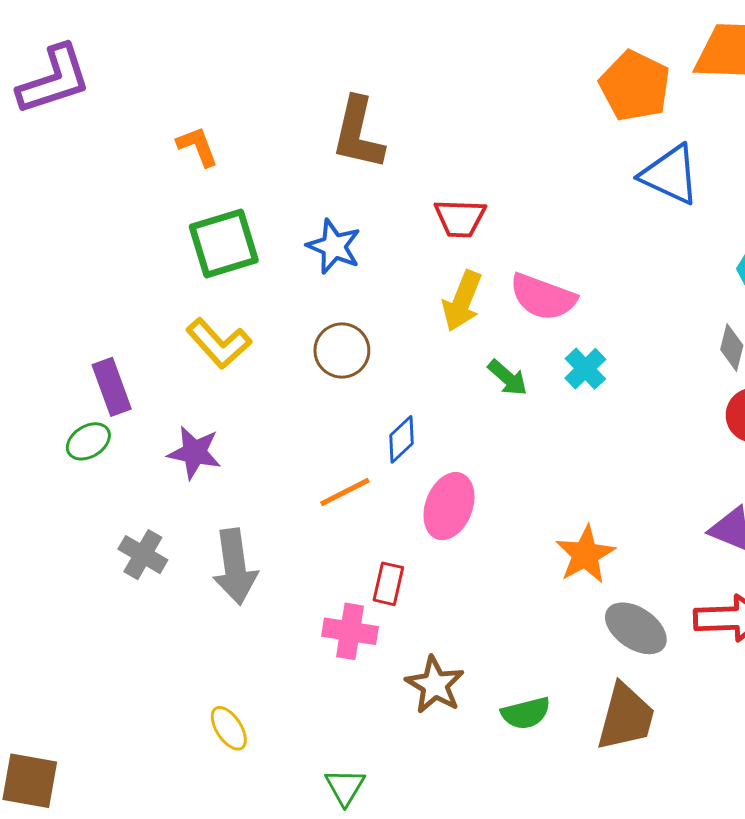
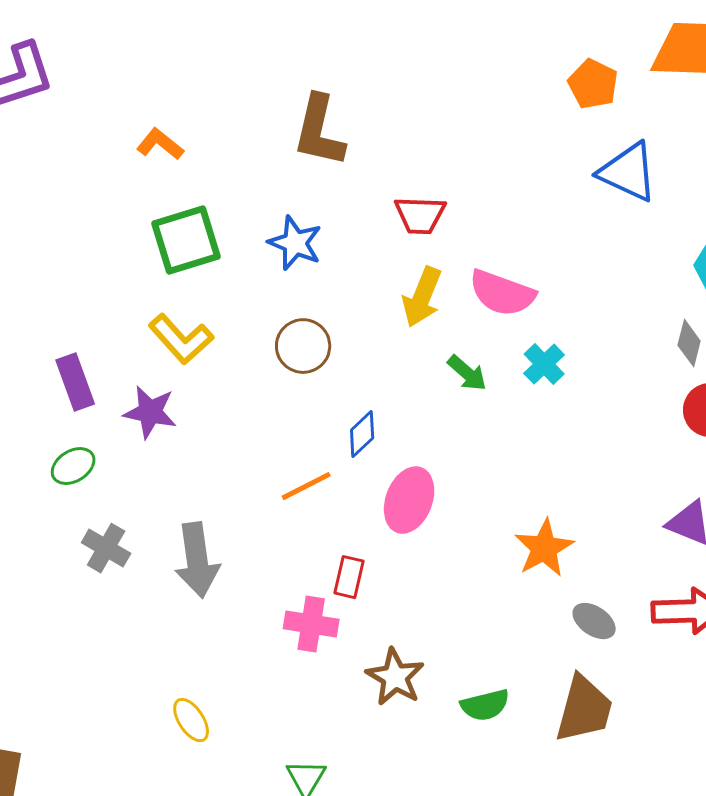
orange pentagon: (635, 86) -> (593, 84), size x0.7
orange L-shape: (197, 146) -> (160, 144), turned -30
green ellipse: (88, 441) -> (73, 466), moved
purple star: (194, 453) -> (150, 412), moved
gray ellipse: (636, 628) -> (594, 621), size x0.7

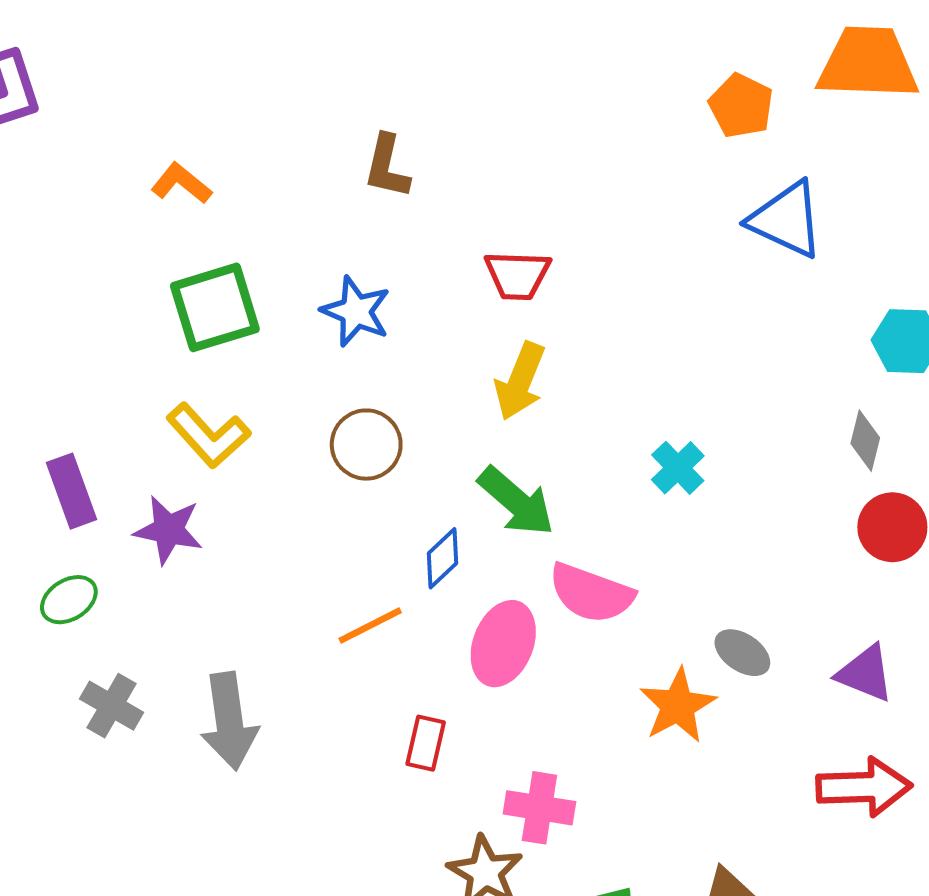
brown L-shape: (319, 131) -> (387, 167), size x0.7
pink semicircle: (502, 293) -> (591, 593), moved
green arrow: (467, 373) -> (516, 501), moved, size x1.5
gray ellipse: (594, 621) -> (742, 653), moved
pink cross: (311, 624) -> (539, 808), moved

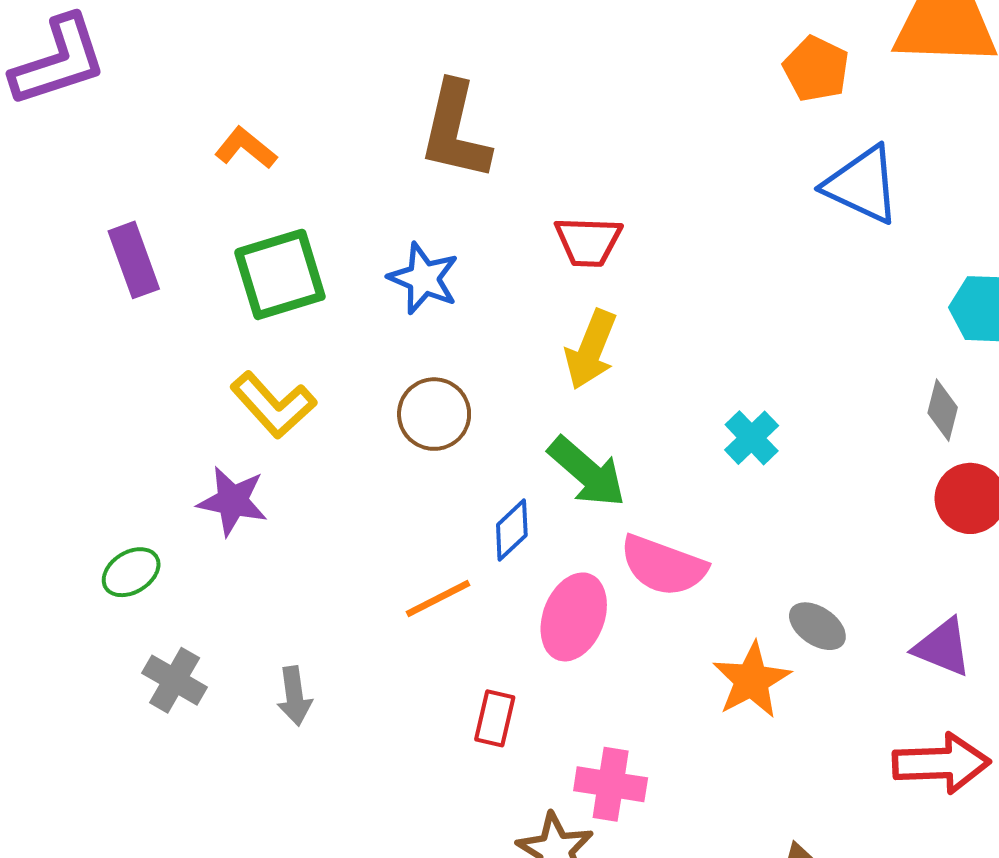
brown L-shape: (387, 167) -> (455, 131), size x1.5
purple rectangle: (71, 491) -> (134, 260), moved
gray arrow: (229, 721) -> (294, 696), size x0.6

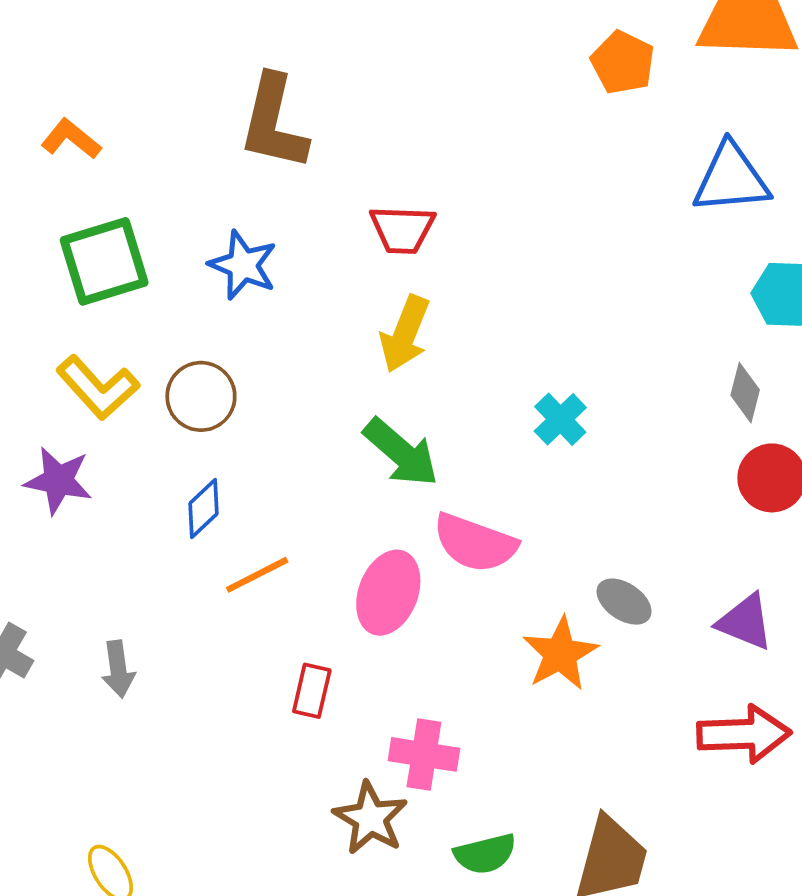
blue triangle: (862, 185) -> (731, 178), moved, turned -30
brown circle: (434, 414) -> (201, 396), moved
blue diamond: (512, 530) -> (204, 509), moved

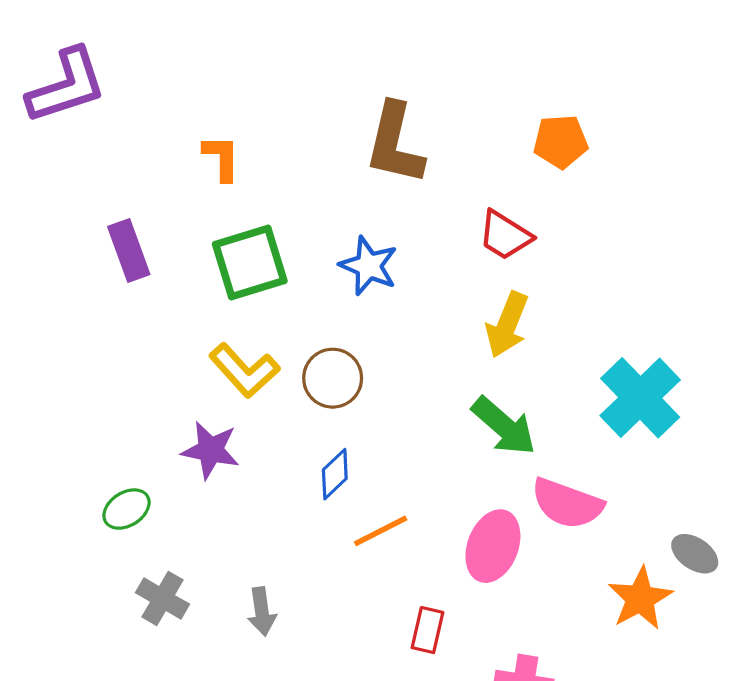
orange pentagon: (623, 63) -> (561, 141), moved, turned -30
orange L-shape: (71, 139) -> (221, 158), turned 51
red trapezoid: (402, 229) -> (505, 235), turned 30
cyan cross: (560, 419) -> (640, 398), size x1.8

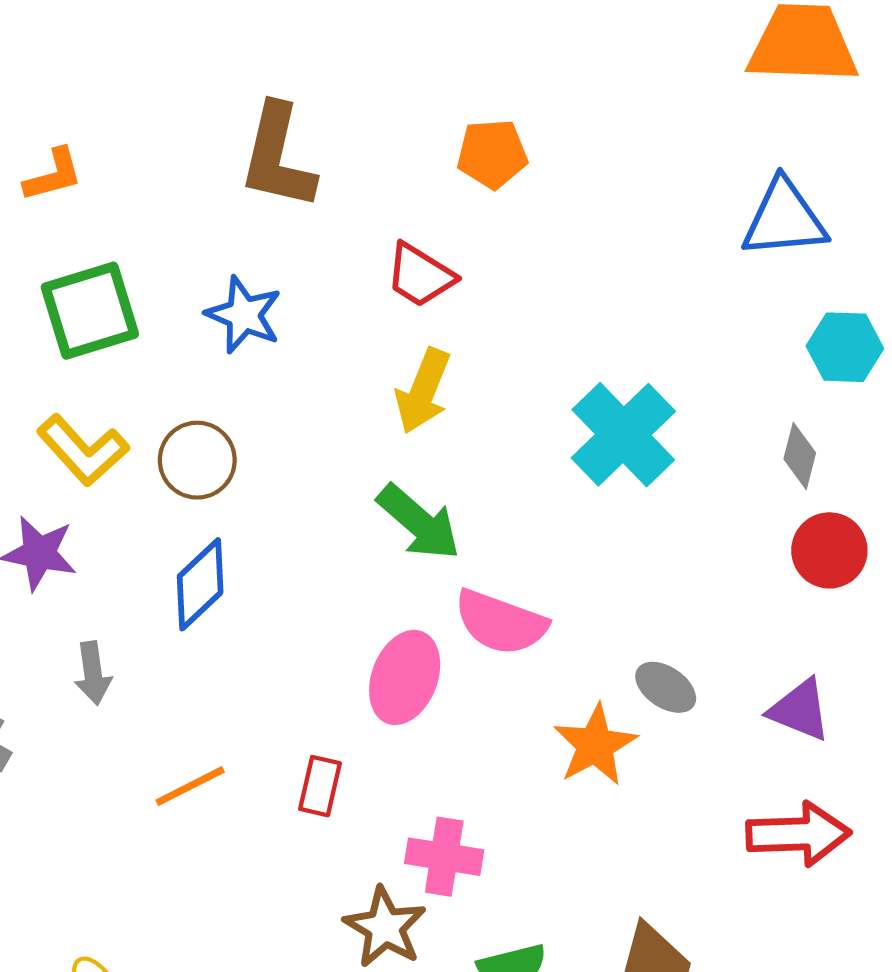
orange L-shape: (221, 158) -> (53, 175), turned 75
cyan cross: (640, 398) -> (623, 435), moved
blue diamond: (335, 474) -> (200, 584), size x1.4
orange line: (381, 531) -> (190, 786), moved
gray arrow: (262, 612) -> (93, 673), moved

